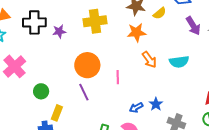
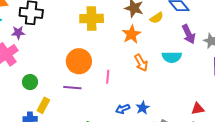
purple star: (59, 31) -> (18, 33), moved
orange star: (137, 32) -> (131, 34), turned -30
cyan semicircle: (179, 62) -> (172, 57), moved
purple line: (84, 92) -> (72, 88), turned -66

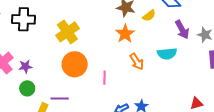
yellow cross: (92, 18) -> (67, 32), moved, turned -30
purple star: (18, 33) -> (25, 66), moved
purple line: (72, 88) -> (60, 98), moved

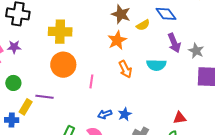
yellow cross: (67, 32) -> (60, 32), turned 30
purple star: (25, 66) -> (14, 47), moved

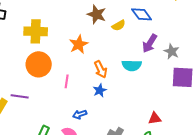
orange star: (117, 40) -> (79, 44), moved
purple arrow: (174, 43) -> (150, 43), turned 54
blue star: (125, 114) -> (100, 90), moved

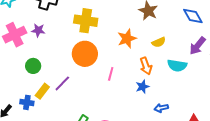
yellow semicircle: (119, 25) -> (159, 42), moved
purple line: (20, 96) -> (62, 83), turned -60
blue arrow: (80, 114) -> (161, 108), moved

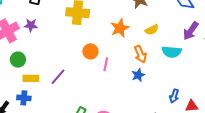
orange circle: (85, 54) -> (90, 51), moved, size x0.6
green circle: (33, 66) -> (18, 60), moved
yellow rectangle: (42, 91) -> (31, 78), moved, turned 56
blue arrow: (161, 108) -> (174, 96), moved, turned -56

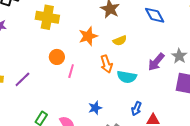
purple arrow: (191, 31) -> (156, 62), moved
cyan semicircle: (172, 52) -> (127, 77), moved
blue star: (138, 75) -> (95, 108), moved

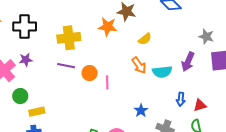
orange star: (88, 36) -> (108, 27), moved, turned -30
purple arrow: (156, 62) -> (188, 62), moved
purple line: (22, 79) -> (66, 66), moved, turned 72

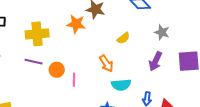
gray star: (206, 37) -> (162, 32), moved
yellow semicircle: (145, 39) -> (123, 38), moved
cyan semicircle: (162, 72) -> (121, 85), moved

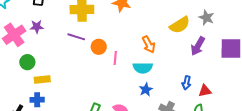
yellow semicircle: (123, 38) -> (180, 25), moved, size x1.5
cyan semicircle: (121, 85) -> (143, 68), moved

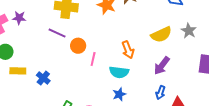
purple arrow: (198, 46) -> (162, 66), moved
blue cross: (37, 100) -> (43, 78), moved, turned 32

